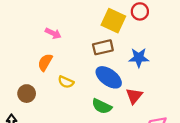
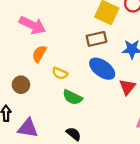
pink arrow: (53, 33) -> (32, 25), moved, size x1.6
green semicircle: (102, 106) -> (72, 97), moved

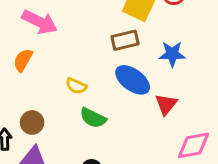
orange semicircle: (39, 54) -> (23, 60), moved
brown circle: (21, 85) -> (32, 123), moved

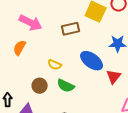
brown rectangle: (125, 40) -> (71, 29), moved
brown circle: (32, 123) -> (40, 86), moved

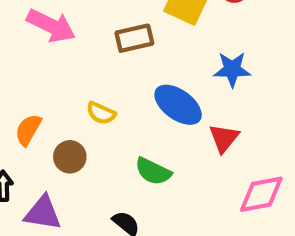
orange semicircle: (20, 48) -> (28, 130), moved
green semicircle: (66, 86) -> (153, 171), moved

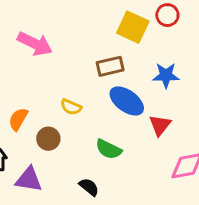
brown rectangle: (134, 38) -> (110, 66), moved

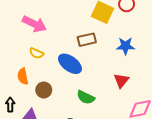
blue ellipse: (127, 101) -> (70, 64), moved
yellow semicircle: (71, 107) -> (36, 53), moved
orange semicircle: (18, 119) -> (23, 76), turned -42

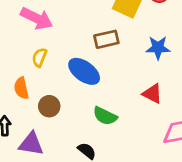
yellow semicircle: (36, 53) -> (39, 57), turned 88
red triangle: (121, 81) -> (152, 94), turned -42

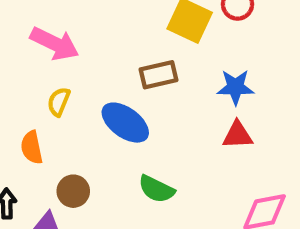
red triangle: (152, 94) -> (238, 135), moved, turned -30
brown circle: (49, 106) -> (73, 191), moved

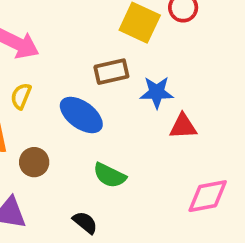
blue star: (235, 87) -> (157, 92), moved
brown circle: (73, 191) -> (34, 162), moved

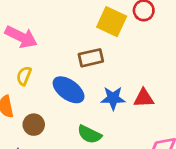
blue star: (157, 92) -> (113, 98), moved

